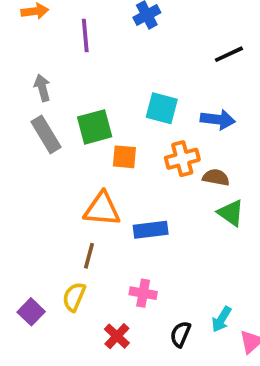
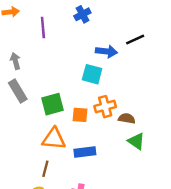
blue arrow: (218, 120) -> (106, 51), moved
green square: (95, 127) -> (53, 104), moved
orange square: (124, 157) -> (80, 115), moved

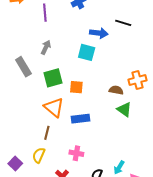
black line: (135, 39) -> (123, 23), turned 42
gray arrow: (15, 61) -> (46, 47), moved, turned 40
orange cross: (105, 107) -> (137, 80), moved
orange triangle: (54, 139) -> (54, 107), turned 35

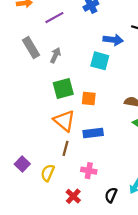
purple line: (45, 13) -> (54, 18), turned 66
gray rectangle: (23, 67) -> (31, 48), moved
brown line: (47, 133) -> (65, 148), moved
purple square: (15, 163) -> (22, 164), moved

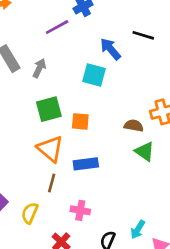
purple line: (54, 18) -> (57, 27), moved
blue arrow: (113, 40) -> (110, 49), turned -138

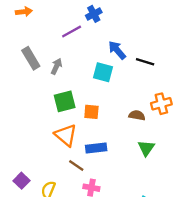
black line: (143, 35) -> (145, 62), moved
green triangle: (145, 152) -> (146, 148), moved, turned 30
brown line: (52, 183) -> (76, 166), moved, turned -70

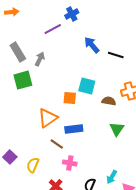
cyan square: (103, 72) -> (87, 86), moved
green square: (65, 101) -> (23, 80), moved
orange triangle: (66, 135) -> (48, 118), turned 45

